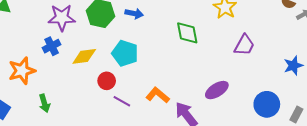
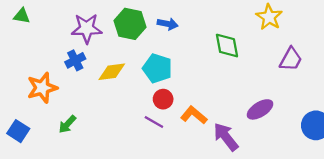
red circle: (107, 81) -> (163, 99), moved
green arrow: (44, 103) -> (67, 124), turned 60

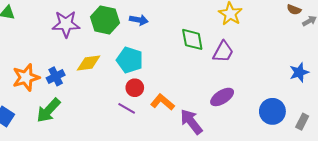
purple trapezoid: (291, 59) -> (223, 52), moved
blue cross: (75, 60) -> (56, 76), moved
green arrow: (67, 124) -> (48, 110), size x1.5

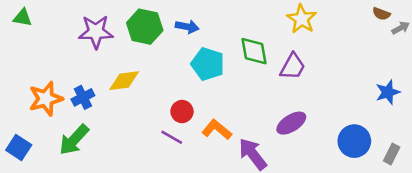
cyan pentagon: (130, 60) -> (208, 64), moved

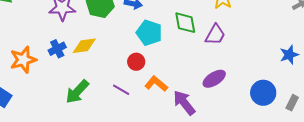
blue cross: (83, 97) -> (57, 49), moved
red circle: (182, 112) -> (136, 62), moved
green arrow: (74, 140) -> (77, 92), moved

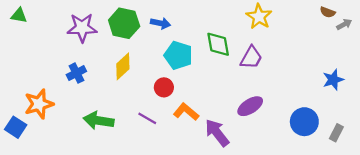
yellow diamond: (84, 46) -> (123, 66), moved, turned -35
orange star: (23, 60) -> (39, 104), moved
green arrow: (77, 92) -> (99, 121), turned 56

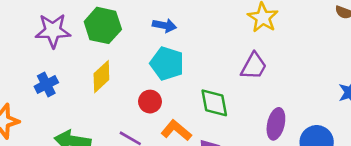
blue arrow: (161, 23) -> (164, 25), moved
green diamond: (218, 44) -> (214, 103), moved
purple ellipse: (250, 106) -> (276, 124), moved, turned -45

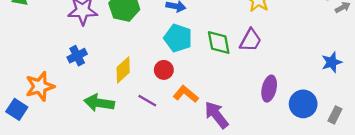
yellow diamond: (101, 77) -> (123, 70), moved
green diamond: (214, 103) -> (219, 42), moved

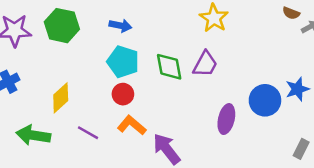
red circle: (164, 70) -> (123, 94), moved
blue circle: (303, 104) -> (265, 100), moved

